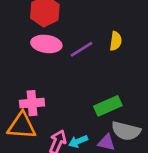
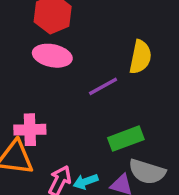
yellow semicircle: (116, 41) -> (140, 57), size x1.4
purple line: (81, 49) -> (103, 86), moved

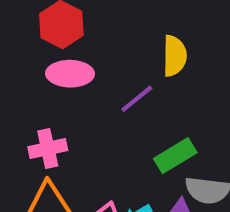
pink cross: (30, 130) -> (48, 149), moved

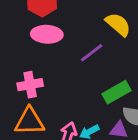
yellow semicircle: (175, 56) -> (118, 24), turned -52

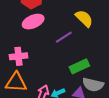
pink ellipse: (47, 34) -> (33, 22), turned -30

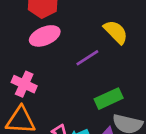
pink cross: (18, 56) -> (24, 84), turned 30

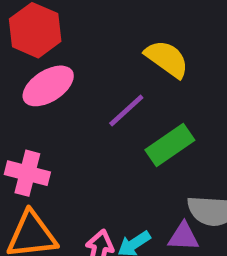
green rectangle: (109, 99) -> (170, 145), moved

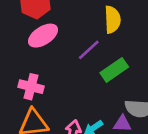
yellow semicircle: (167, 59) -> (112, 20), turned 52

